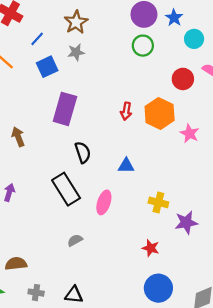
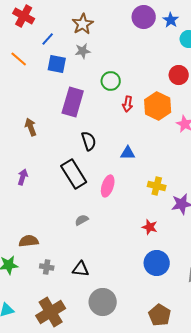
green circle: (143, 46) -> (111, 81), moved
blue square: (47, 67) -> (57, 64), turned 36

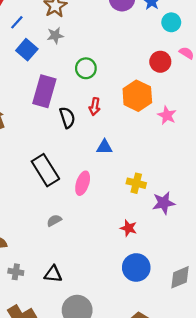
blue square: (57, 64) -> (27, 50), turned 30
red arrow: (128, 104) -> (95, 107), moved
black semicircle: (89, 141) -> (67, 118), moved

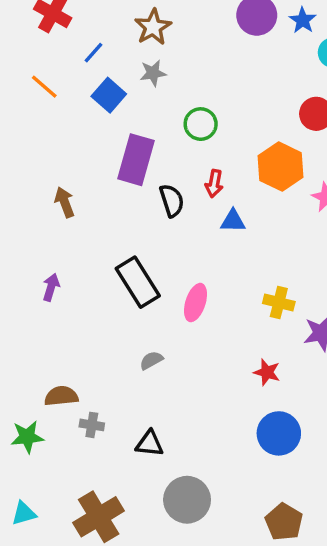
blue triangle: (104, 147) -> (233, 221), moved
gray cross: (16, 272) -> (92, 425), moved

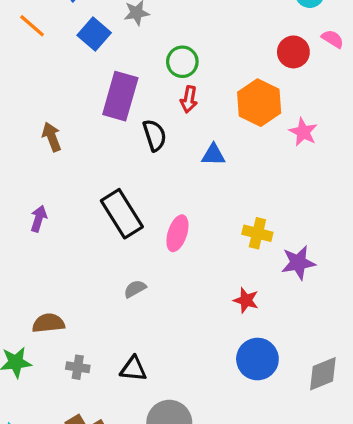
red arrow: (214, 184) -> (189, 99), moved
gray cross: (92, 425) -> (78, 367), moved

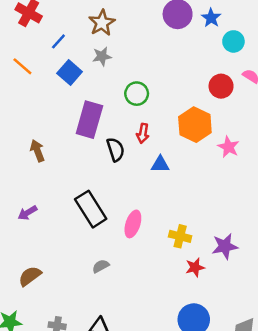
red arrow: (189, 99) -> (143, 133), moved
purple arrow: (39, 219) -> (27, 213), turned -138
yellow cross: (257, 233) -> (180, 236), moved
red star: (246, 300) -> (195, 267), moved, turned -30
brown semicircle: (48, 323) -> (30, 276), moved, turned -30

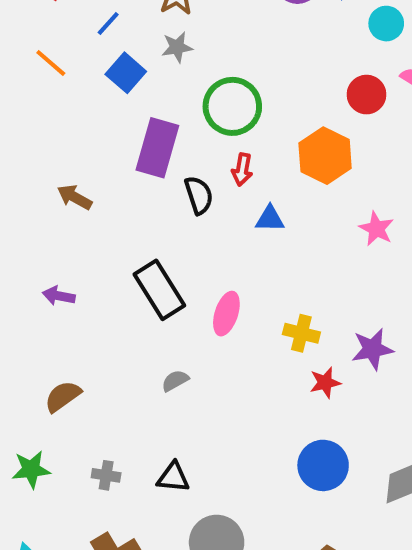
green circle: (137, 94) -> (232, 106), size x1.5
pink star: (228, 147) -> (376, 229), moved
brown arrow: (37, 151) -> (75, 197), turned -40
purple arrow: (27, 213) -> (59, 296), turned 42

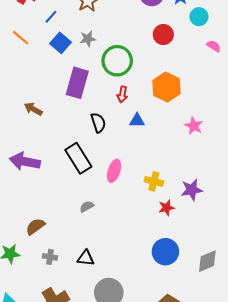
gray star: (177, 47) -> (88, 39), moved
red circle: (366, 95) -> (163, 35), moved
black semicircle: (199, 195) -> (98, 123), moved
purple arrow: (59, 296) -> (25, 161), size x1.8
brown semicircle: (63, 396) -> (35, 227), moved

